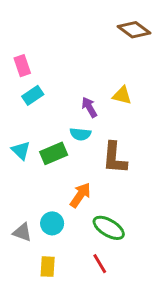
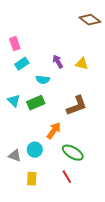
purple arrow: (89, 107) -> (58, 62), moved
cyan semicircle: (80, 134) -> (43, 80), moved
brown L-shape: (115, 158) -> (77, 106), turned -115

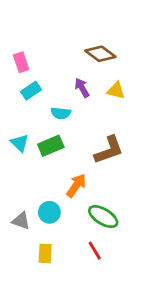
brown diamond: (90, 20) -> (100, 54), moved

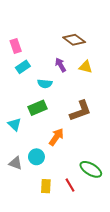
cyan triangle: (20, 143) -> (15, 124), moved
green ellipse: (103, 217) -> (91, 169), moved
yellow rectangle: (45, 253) -> (46, 186), moved

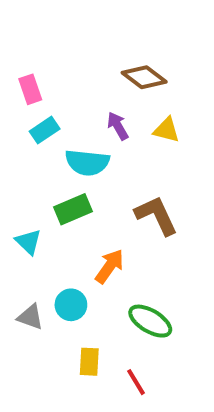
cyan semicircle: (45, 84) -> (87, 163), size x1.5
brown L-shape: (80, 111) -> (156, 215), turned -95
green ellipse: (91, 169) -> (150, 321), moved
red line: (70, 185) -> (136, 382), moved

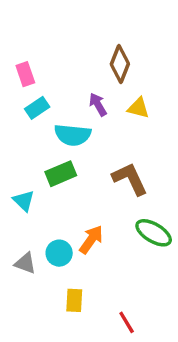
brown diamond: (144, 77) -> (120, 64), turned 75
orange arrow: (110, 266) -> (91, 240), moved
green ellipse: (150, 321) -> (154, 233), moved
red line: (136, 382) -> (127, 322), moved

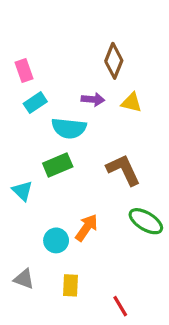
purple arrow: (98, 105) -> (93, 99), turned 125
gray triangle: (25, 263) -> (24, 279), moved

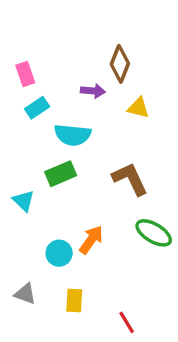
purple arrow: (93, 99) -> (93, 91), moved

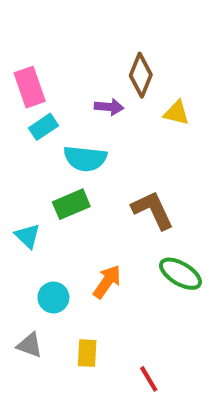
pink rectangle: (25, 74) -> (30, 87), size x1.4
yellow triangle: (138, 108) -> (177, 113), moved
cyan circle: (59, 253) -> (53, 298), moved

